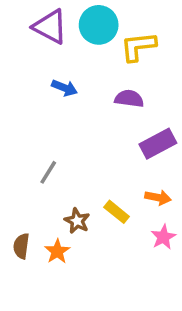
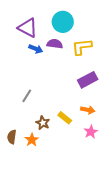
cyan circle: (99, 25) -> (63, 22), moved
purple triangle: (50, 27) -> (28, 28), moved
yellow L-shape: (138, 46) -> (82, 47), moved
purple semicircle: (129, 99) -> (55, 44), moved

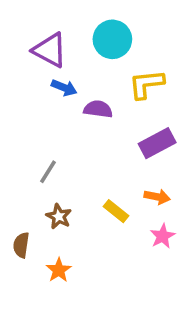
purple semicircle: (55, 44) -> (98, 109), moved
brown star: (43, 123) -> (59, 216), moved
orange star: (32, 140) -> (59, 270), moved

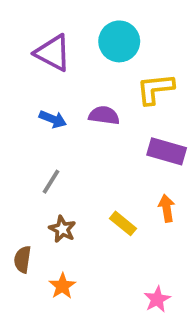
blue arrow: (64, 88) -> (53, 119), moved
purple rectangle: (157, 143) -> (167, 151), turned 44
orange arrow: (157, 197) -> (167, 208), turned -110
pink star: (162, 236) -> (157, 299), moved

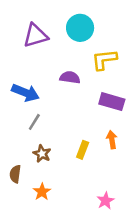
purple triangle: (53, 53) -> (36, 35), turned -44
blue arrow: (53, 119) -> (25, 93), moved, size x1.5
yellow rectangle: (123, 223) -> (83, 150), turned 72

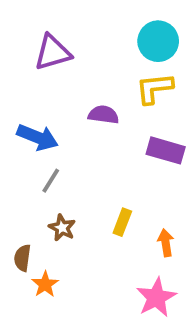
cyan circle: (80, 28) -> (158, 41), moved
orange arrow: (112, 140) -> (166, 243), moved
orange star: (42, 192) -> (45, 284), moved
pink star: (105, 201) -> (156, 297), size x1.5

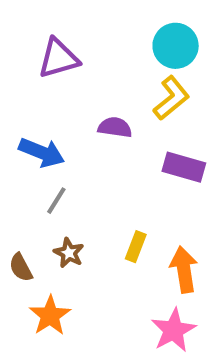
yellow L-shape: (154, 88) -> (171, 98), turned 147
orange arrow: (166, 243) -> (184, 270), size x1.5
brown semicircle: (22, 258) -> (21, 267), moved, turned -36
orange star: (45, 284) -> (50, 316), size x1.4

